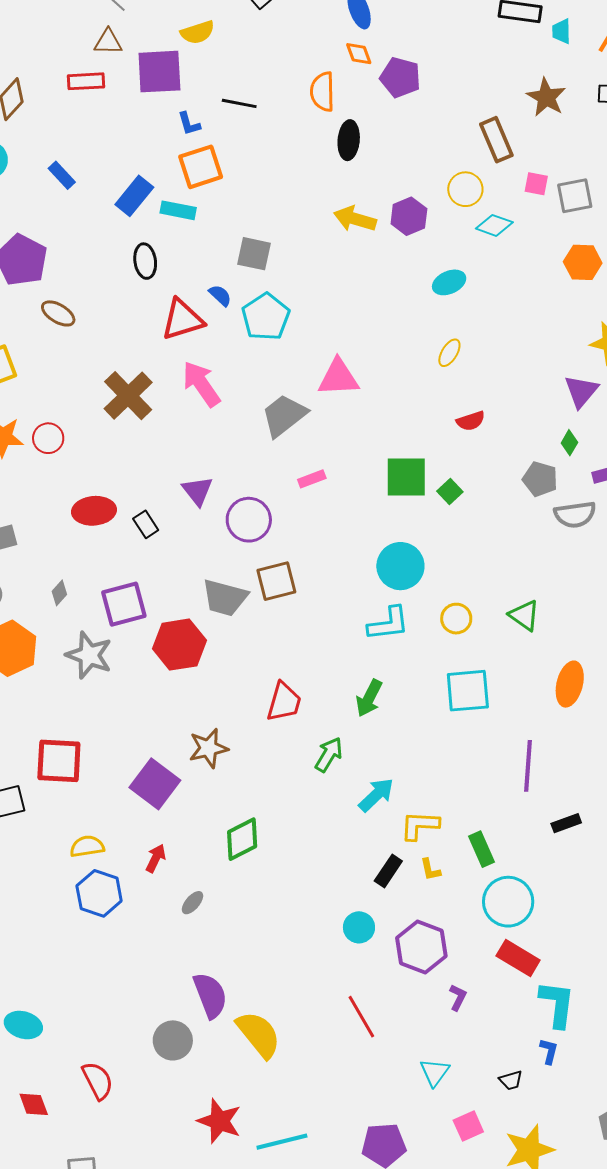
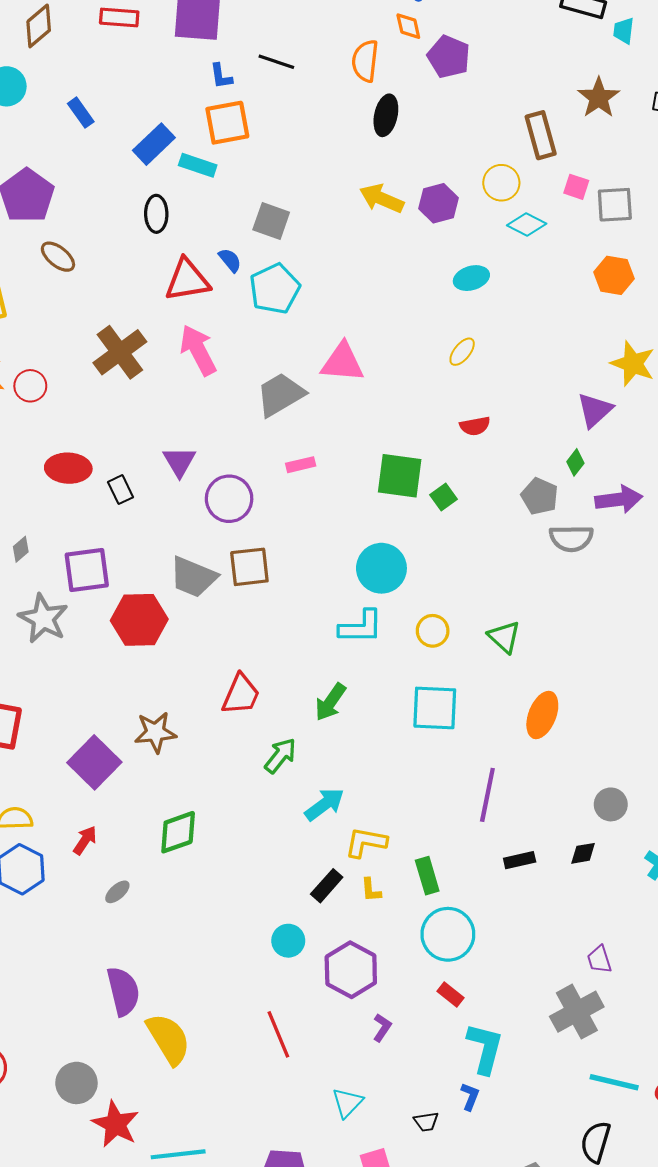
red rectangle: (518, 958) -> (451, 995), size x0.6
gray circle: (173, 1040) -> (76, 1083), moved

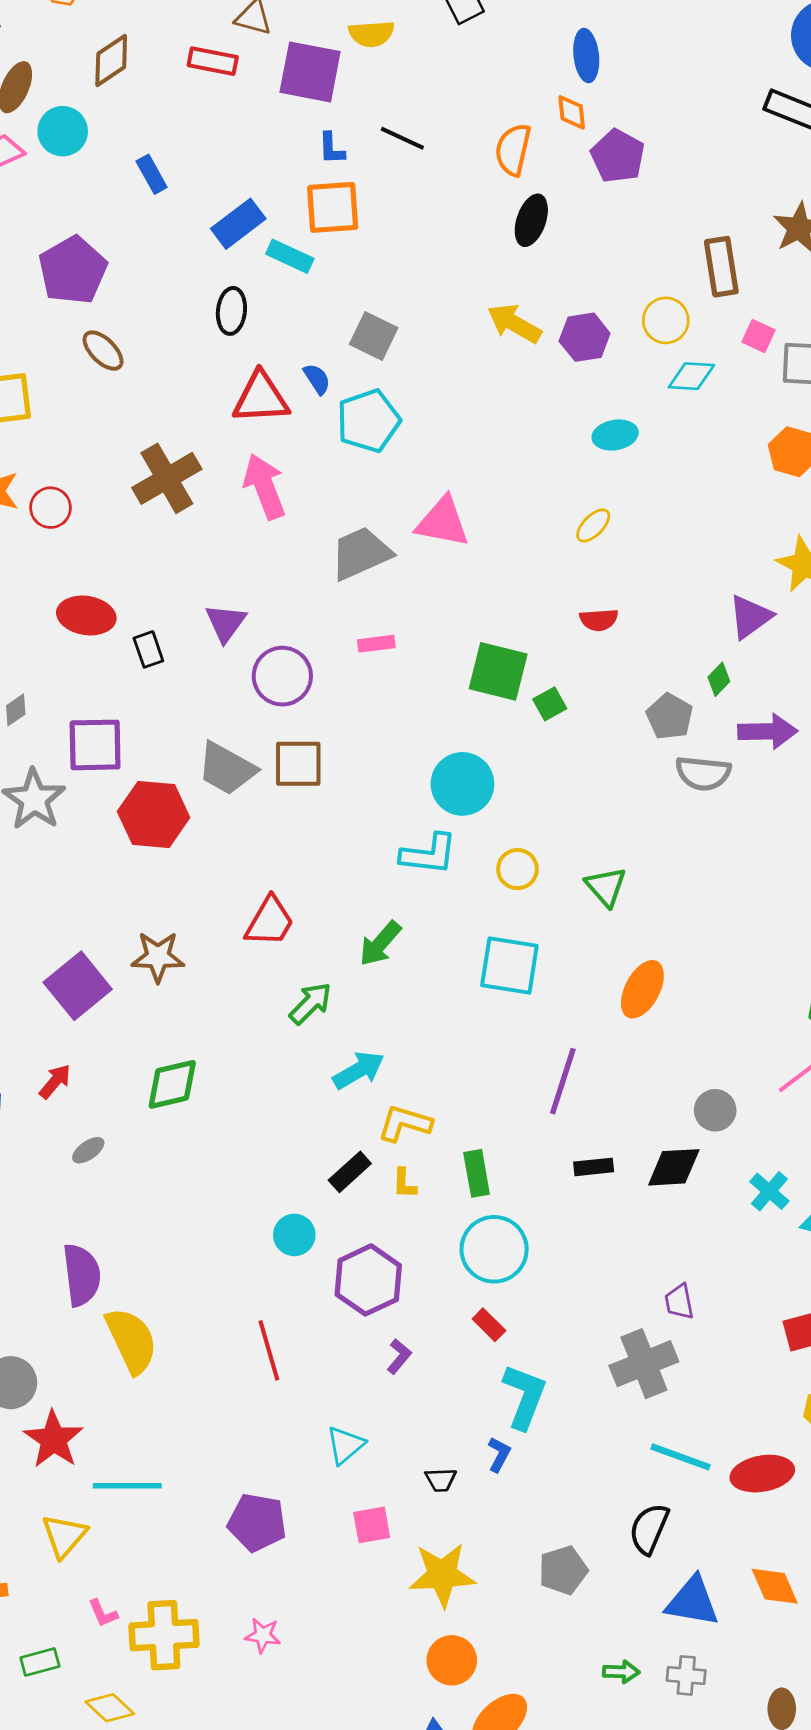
cyan diamond: (527, 225) -> (691, 376), turned -30
black diamond: (583, 853) -> (674, 1167), size x1.6

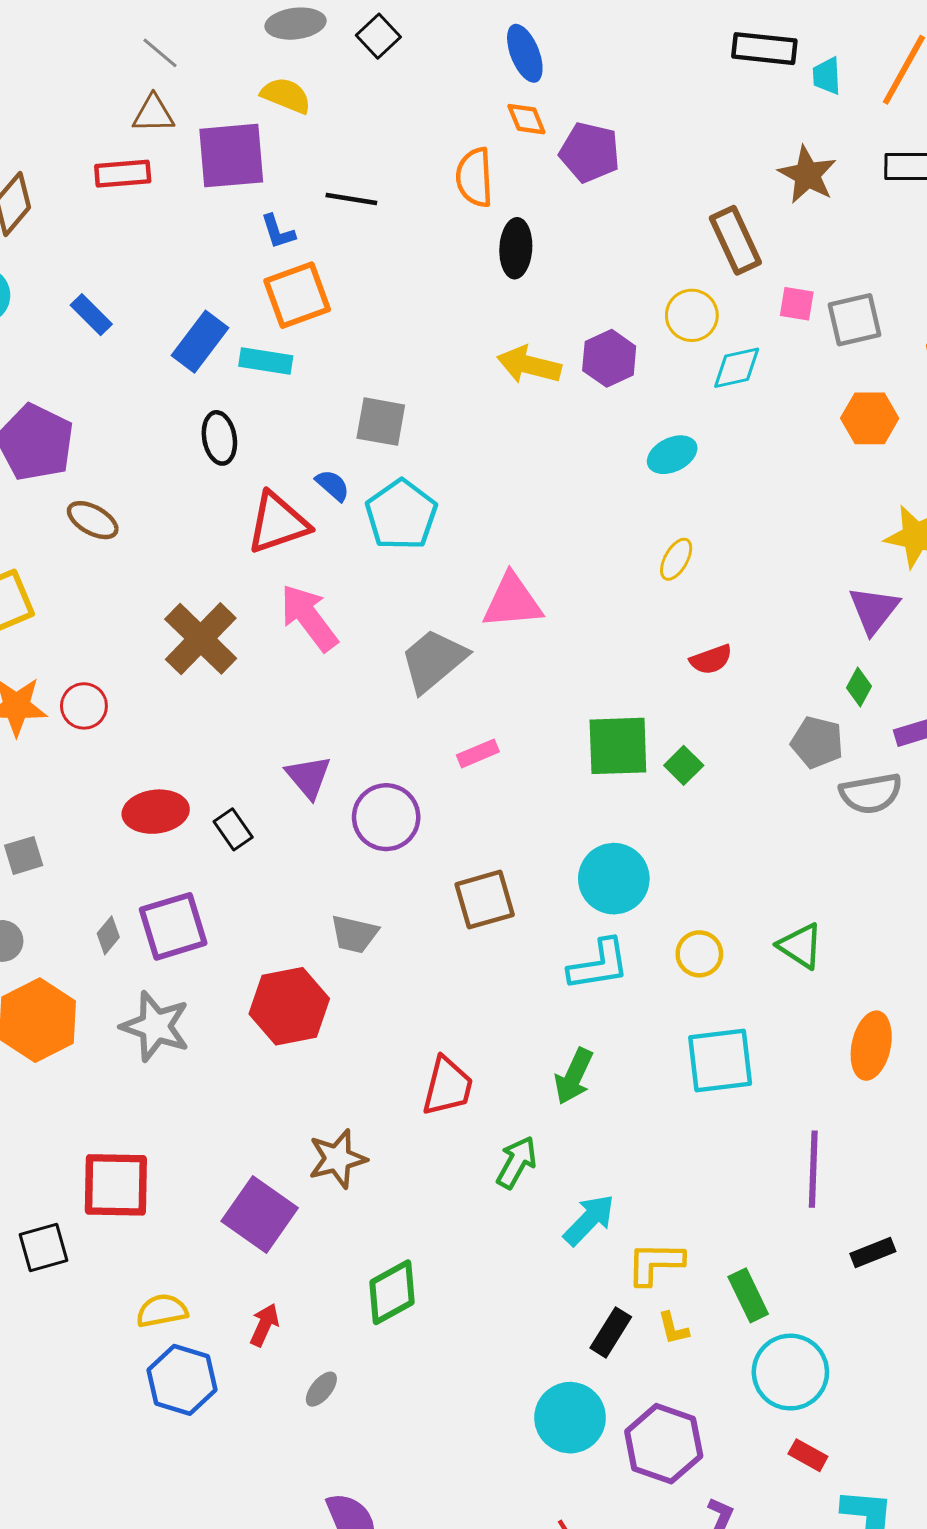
yellow semicircle: (371, 34) -> (286, 95), turned -138
purple square: (95, 745) -> (173, 926), moved
brown square: (298, 764) -> (485, 900), moved
gray trapezoid: (227, 769) -> (354, 934), size x0.7
cyan circle: (294, 1235) -> (570, 1418), size x1.5

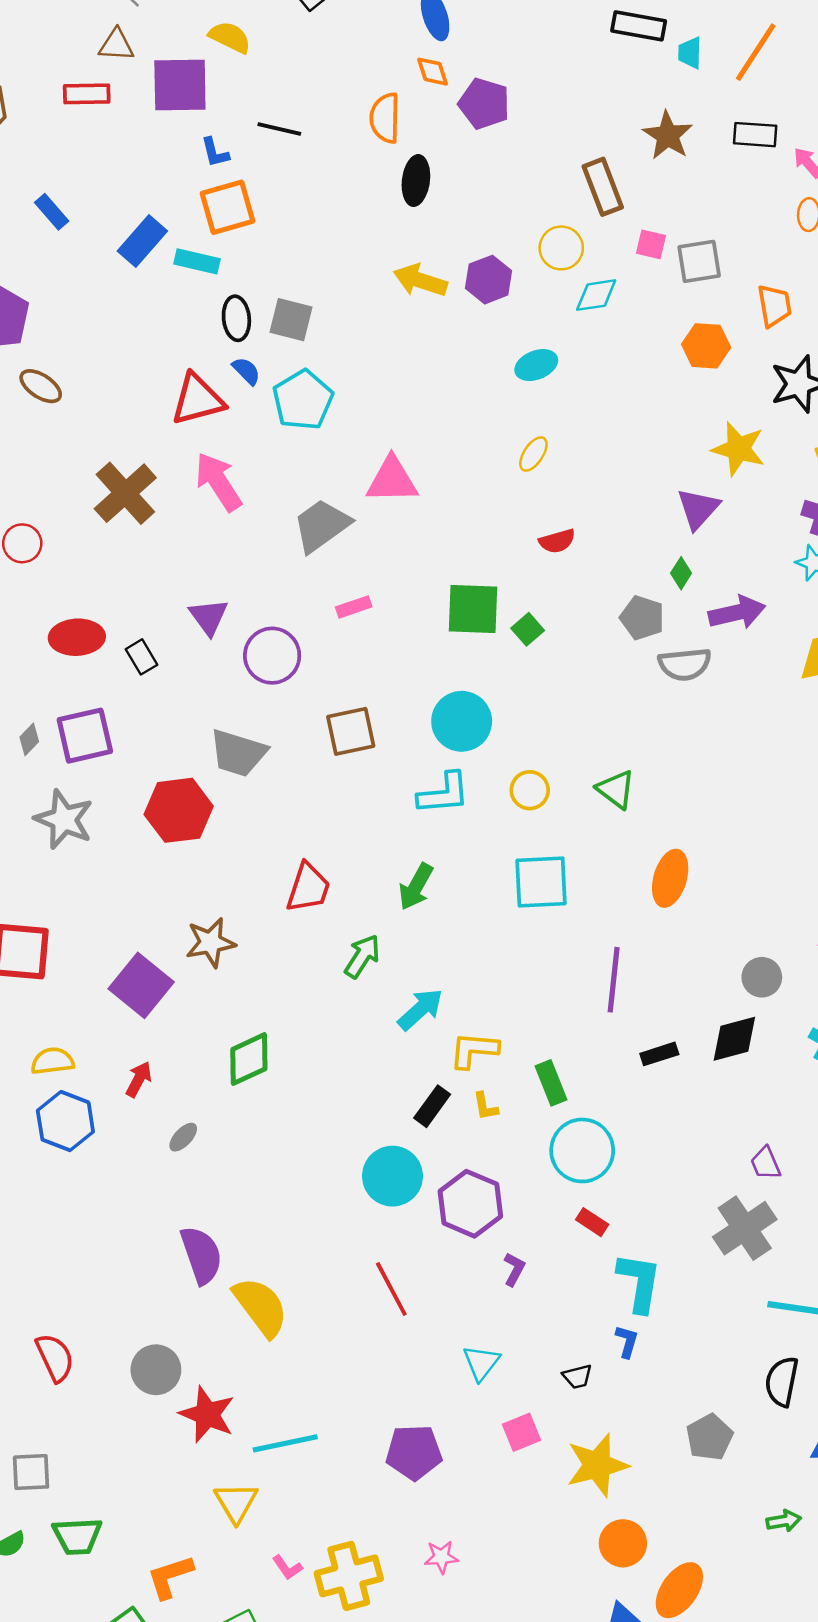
black ellipse: (219, 438) -> (236, 318), moved
gray trapezoid: (354, 934) -> (238, 753), size x1.4

